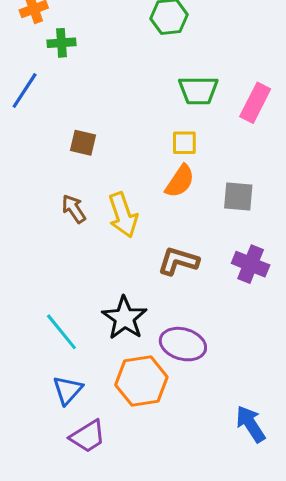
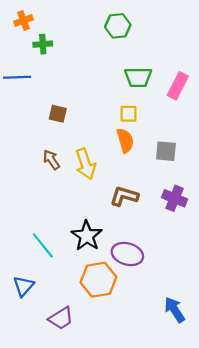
blue line: (25, 90) -> (17, 77), turned 55
orange semicircle: (180, 181) -> (125, 140), turned -50
blue triangle: (68, 390) -> (23, 286), moved

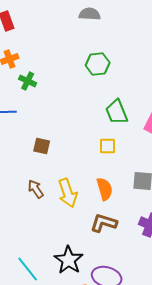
green cross: (43, 44) -> (28, 81), turned 30
green trapezoid: (138, 77) -> (117, 112), turned 68
orange semicircle: (125, 140) -> (105, 189), moved

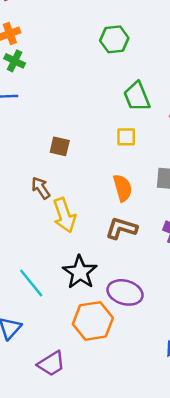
green cross: (28, 81) -> (15, 61), moved
brown square: (42, 146) -> (60, 146), moved
yellow arrow: (68, 193) -> (64, 215), moved

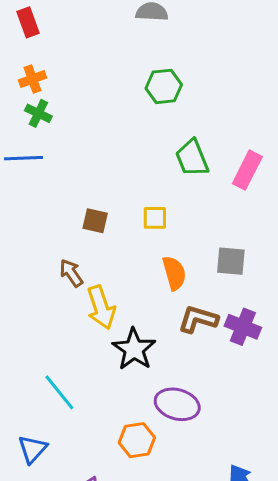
yellow square: (126, 137) -> (155, 218), moved
brown L-shape: (121, 228) -> (198, 319), moved
black star: (80, 272) -> (134, 349), moved
orange hexagon: (93, 321) -> (137, 440), size x0.7

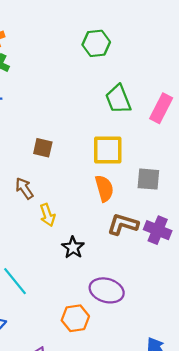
yellow square: (155, 218) -> (108, 150), moved, size x1.6
yellow arrow: (101, 307) -> (47, 215), size x0.7
black star: (134, 349) -> (73, 248), size x0.7

